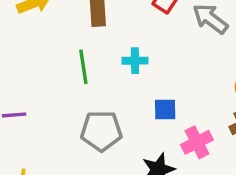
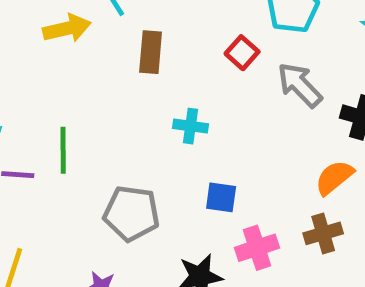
green line: (83, 67) -> (63, 150), moved

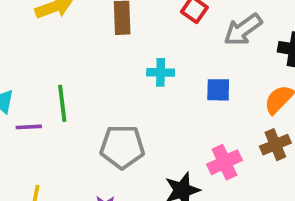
gray arrow: (300, 85) -> (243, 30), turned -75
blue square: (221, 197) -> (218, 90), moved

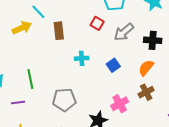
blue square: (218, 90) -> (113, 65), turned -32
purple line: (29, 127) -> (18, 102), moved

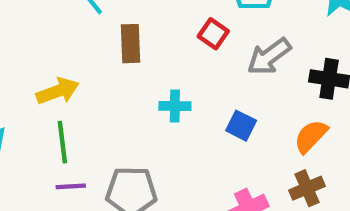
yellow arrow: (22, 28) -> (58, 91), moved
blue square: (113, 65) -> (241, 126), turned -32
purple line: (18, 102) -> (71, 186), moved

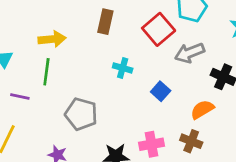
red square: (213, 34) -> (159, 29), size x1.6
purple line: (71, 186) -> (20, 97), moved
brown cross: (307, 188) -> (191, 141), turned 30

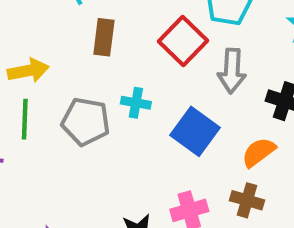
gray arrow: (190, 53) -> (232, 71), turned -60
blue square: (161, 91) -> (195, 131), size x1.6
gray pentagon: (81, 114) -> (86, 122), moved

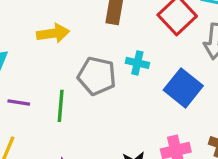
green line: (25, 119) -> (61, 106), moved

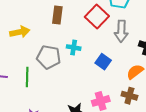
blue square: (183, 88) -> (103, 62), size x0.7

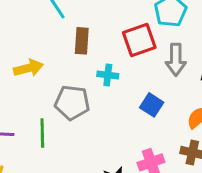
red square: (97, 17) -> (139, 40), turned 30
cyan cross: (74, 48) -> (108, 75), moved

